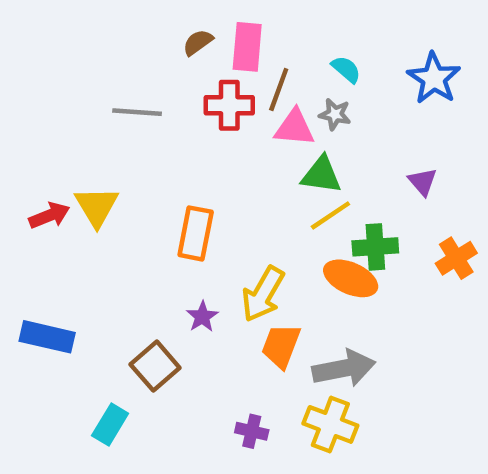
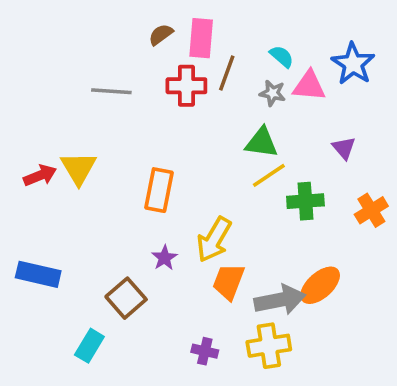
pink triangle: (294, 128) -> (309, 86), moved
orange ellipse: (351, 278) -> (320, 285), moved, turned -66
yellow cross: (330, 425) -> (269, 346), turned -30

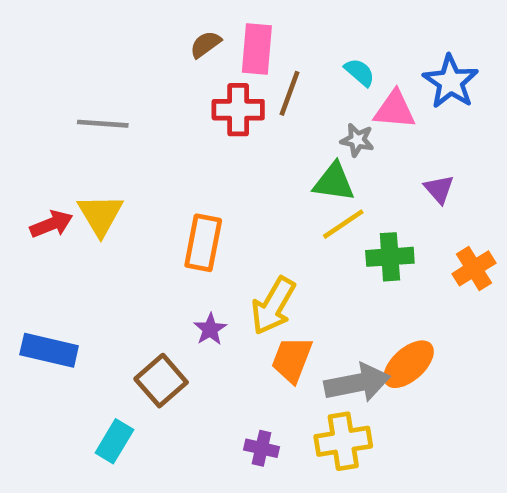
gray line: (111, 91) -> (103, 124), moved
gray star: (273, 93) -> (357, 140), moved

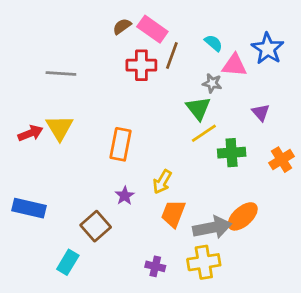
pink rectangle: (257, 49) -> (152, 29), turned -60
green triangle: (334, 182) -> (198, 108), turned 44
yellow arrow: (273, 306) -> (162, 182), size x0.7

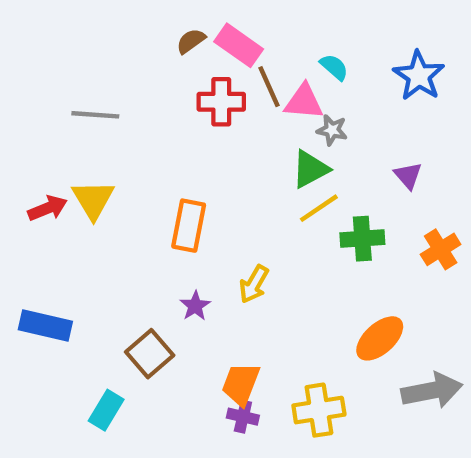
brown line: (172, 56) -> (269, 87), turned -44
pink triangle: (234, 65) -> (304, 102), moved
green triangle: (198, 108) -> (310, 169), turned 40
orange trapezoid: (173, 214) -> (241, 384), moved
gray arrow: (212, 228) -> (432, 391), moved

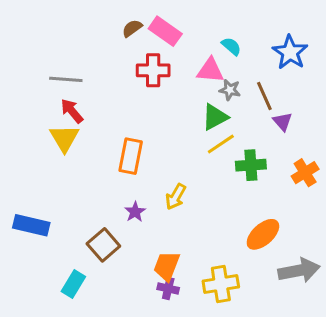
brown line: (269, 87) -> (264, 96), moved
red arrow: (48, 208) -> (72, 111), moved, turned -108

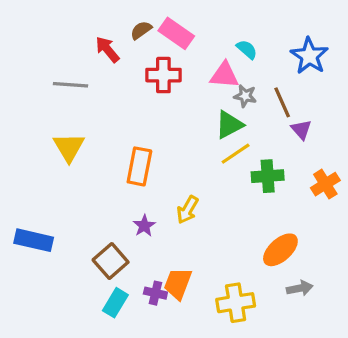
red arrow: (72, 111) -> (107, 49), moved
gray arrow: (299, 270) -> (300, 288), moved, size x0.6
cyan rectangle: (73, 284) -> (115, 303), moved
purple cross: (168, 289) -> (155, 293), moved

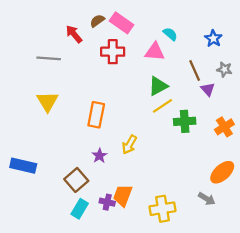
blue star: (309, 56) -> (213, 38), size x0.7
gray star: (245, 96) -> (224, 69), moved
orange ellipse: (280, 250) -> (222, 172), moved
gray arrow: (300, 288) -> (207, 199), turned 42

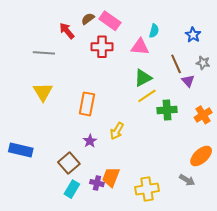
cyan semicircle: (170, 34) -> (154, 31), turned 64

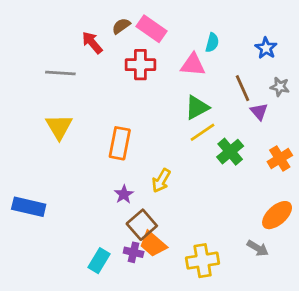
green cross: (167, 110) -> (230, 152), turned -36
brown square: (69, 163) -> (142, 225), moved
orange trapezoid: (111, 177) -> (153, 244), turned -70

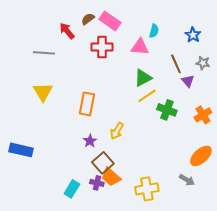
green cross: (230, 152) -> (167, 110), turned -30

